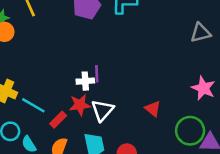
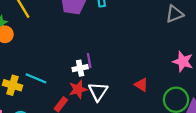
cyan line: (33, 105) -> (36, 78), moved

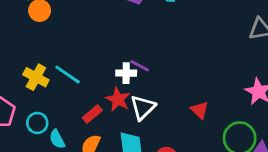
purple line: (89, 61) -> (140, 66), turned -64
red star: (78, 89) -> (118, 99), turned 30

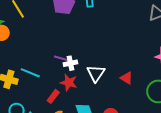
purple line: (140, 66) -> (61, 58), moved
white triangle: (143, 107) -> (96, 73), moved

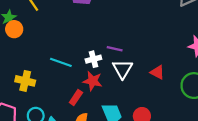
purple line: (61, 58) -> (115, 49), moved
cyan line: (30, 73) -> (61, 62), moved

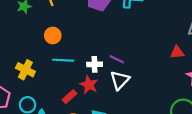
orange circle: (14, 29) -> (53, 35), moved
cyan line: (61, 62) -> (63, 60), turned -30
red triangle: (157, 72) -> (177, 52), moved, turned -48

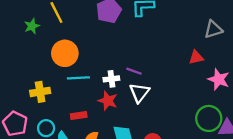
orange circle: (53, 35) -> (65, 53), size x1.5
yellow cross: (25, 70) -> (40, 92), turned -30
red rectangle: (70, 97) -> (79, 115), moved, turned 40

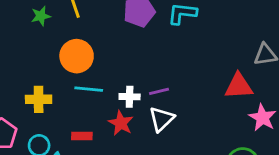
red triangle: (196, 57) -> (239, 86), size x1.5
purple line: (134, 71) -> (159, 91), turned -42

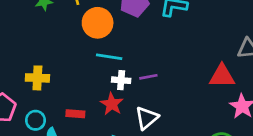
orange circle: (77, 56) -> (98, 23), moved
cyan line: (89, 89) -> (109, 57), moved
white triangle: (162, 119) -> (147, 118), moved

